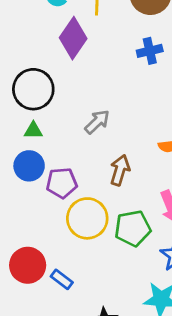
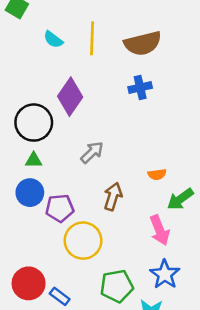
purple diamond: (73, 38) -> (70, 97), moved
green pentagon: (133, 228) -> (117, 286), moved

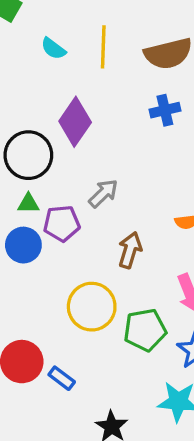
purple pentagon: (60, 208) -> (62, 223), moved
green pentagon: (117, 286) -> (145, 330), moved

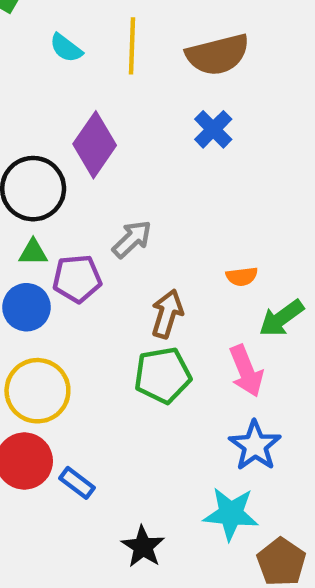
blue cross: (165, 110) -> (213, 129), turned -32
yellow circle: (92, 307) -> (37, 391), moved
green pentagon: (145, 330) -> (163, 375), moved

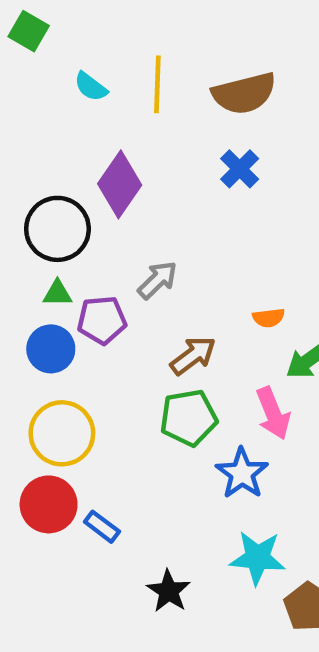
brown arrow: (167, 314) -> (193, 356), turned 36
blue star: (255, 446) -> (242, 473), moved

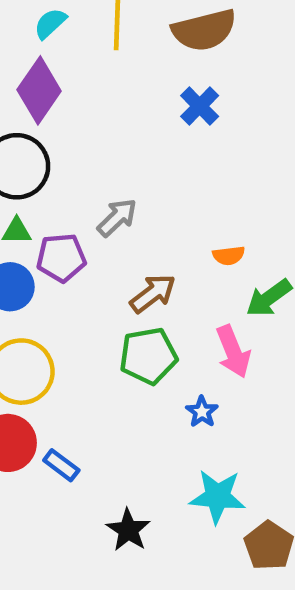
cyan semicircle: (91, 87) -> (50, 23), turned 100
purple diamond: (120, 184) -> (39, 90), moved
blue star: (242, 473) -> (202, 412), size x0.6

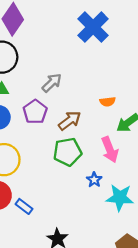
blue cross: (200, 106) -> (93, 27), size x1.6
purple pentagon: (61, 258) -> (35, 112), moved, turned -30
cyan star: (218, 496) -> (120, 198), moved

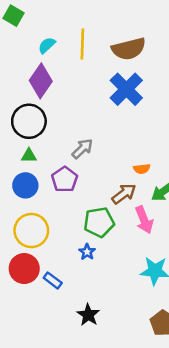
brown arrow: (70, 121) -> (124, 194), moved
blue star: (94, 180) -> (87, 252), moved

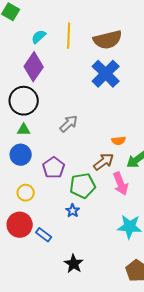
purple pentagon: (65, 179) -> (54, 168), moved
yellow circle: (31, 231) -> (26, 193), size x0.6

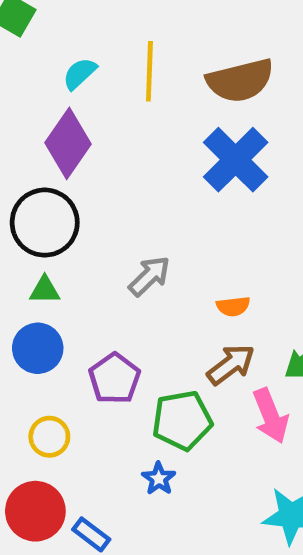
orange semicircle: (119, 141) -> (233, 306), moved

